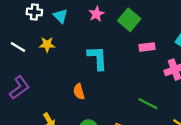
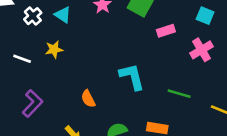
white cross: (34, 12) -> (33, 16), turned -35
cyan L-shape: (97, 58) -> (132, 77), moved
orange semicircle: (79, 92) -> (88, 99), moved

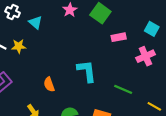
cyan triangle: (63, 15) -> (35, 22), moved
white cross: (33, 16) -> (13, 12), turned -32
yellow star: (54, 49) -> (19, 46), moved

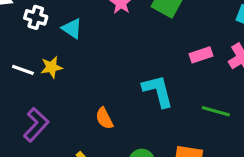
pink rectangle: (119, 37) -> (201, 55), moved

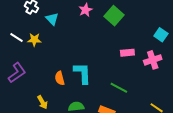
cyan L-shape: (158, 91) -> (82, 73), moved
green line: (216, 111) -> (119, 88), moved

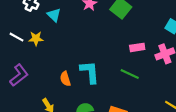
green line: (119, 88) -> (130, 74), moved

